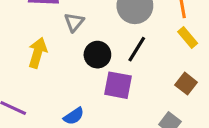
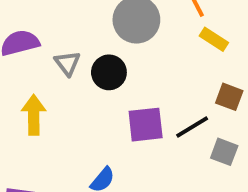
black line: (137, 49) -> (192, 127), moved, turned 44
black circle: (97, 55) -> (109, 72), moved

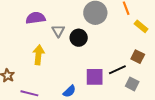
yellow rectangle: (214, 39) -> (141, 26), moved
purple square: (146, 125) -> (95, 77), moved

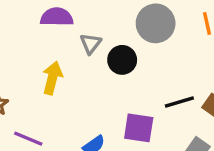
black line: (117, 70) -> (179, 102), moved

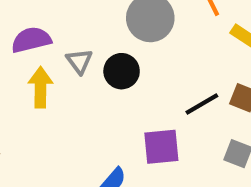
yellow arrow: (52, 78) -> (40, 87), moved

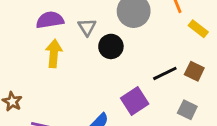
gray triangle: (79, 61) -> (87, 27), moved
purple square: (161, 147) -> (135, 101), turned -32

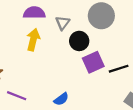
purple square: (135, 101) -> (93, 62), moved

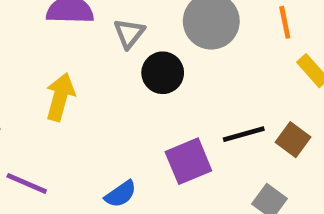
yellow arrow: (33, 40) -> (60, 97), moved
purple square: (93, 62) -> (188, 161), moved

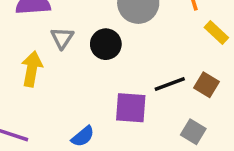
gray triangle: (129, 33) -> (62, 38), moved
purple square: (188, 161) -> (131, 108), turned 32

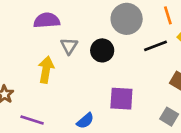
black line: (170, 84) -> (155, 46), moved

